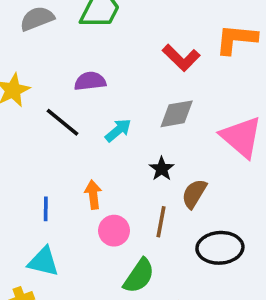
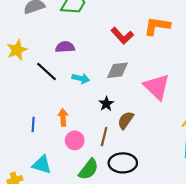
cyan arrow: (118, 130) -> (81, 78), turned 49
black ellipse: (220, 248) -> (123, 163), moved
cyan triangle: (43, 262) -> (42, 165), moved

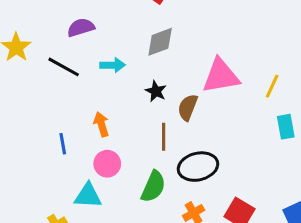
pink triangle: (157, 87) -> (221, 76), moved, turned -40
pink circle: (75, 140) -> (107, 164), moved

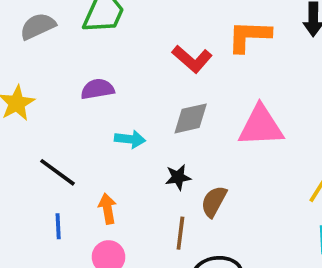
black line: (64, 67) -> (57, 172), moved
pink triangle: (221, 76) -> (261, 126), moved
black star: (156, 91) -> (178, 177), turned 30

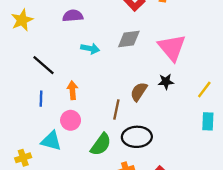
pink triangle: (261, 126) -> (172, 48), turned 48
black star: (178, 177) -> (166, 82), moved

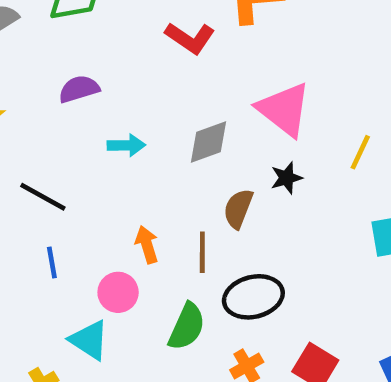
gray diamond: (129, 39) -> (209, 142), moved
yellow line: (204, 89) -> (360, 152), moved
orange arrow: (73, 90) -> (147, 245), moved
cyan triangle: (51, 141) -> (89, 340), turned 30

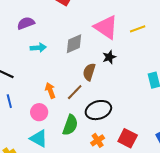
purple semicircle: (79, 89) -> (26, 23), moved
yellow line: (360, 152) -> (138, 29), moved, turned 49
brown line: (202, 252) -> (75, 92), turned 48
cyan triangle: (89, 340) -> (39, 138), moved

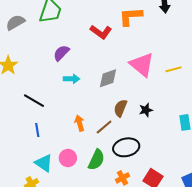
purple semicircle: (26, 23) -> (61, 53), turned -30
black star: (109, 57) -> (146, 110), moved
pink circle: (39, 112) -> (68, 158), moved
cyan triangle: (39, 138) -> (44, 163), moved

